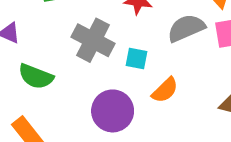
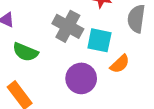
gray semicircle: (186, 28) -> (136, 19), turned -60
cyan square: (137, 59) -> (99, 40), size x1.5

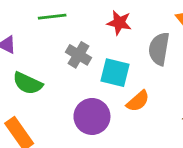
gray cross: (68, 26) -> (78, 55), size x0.7

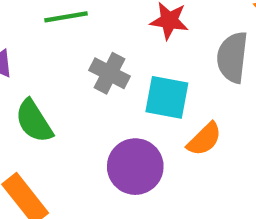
green semicircle: (28, 83) -> (34, 121), turned 36

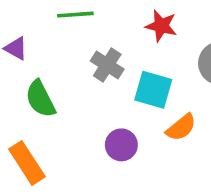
purple circle: (135, 167) -> (121, 145), size x0.7

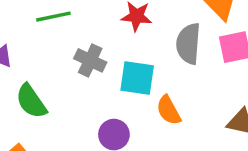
orange semicircle: (181, 127) -> (169, 110), turned 108

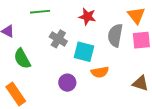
orange semicircle: (169, 110) -> (100, 72), turned -78

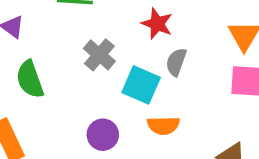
gray semicircle: (115, 35) -> (176, 62), moved, size x0.7

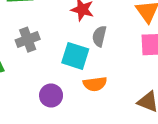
gray cross: (99, 55) -> (28, 40), moved, turned 35

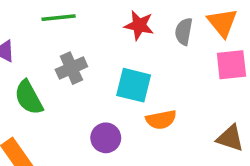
gray semicircle: (99, 36) -> (184, 31), moved

